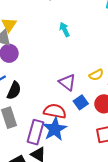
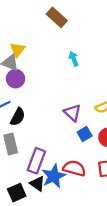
red semicircle: (55, 111) -> (74, 168), moved
blue star: (55, 129) -> (54, 176), moved

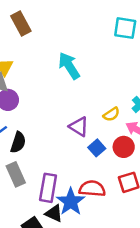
brown rectangle: (57, 17) -> (21, 23), moved, turned 30
cyan arrow: (74, 59) -> (69, 66), size x1.6

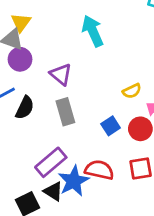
purple triangle: (79, 127) -> (61, 74), moved
gray rectangle: (16, 174) -> (65, 112), moved
purple rectangle: (48, 188) -> (51, 162), turned 32

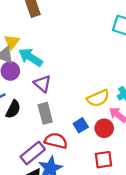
cyan arrow: (93, 31) -> (31, 57), moved, turned -35
yellow semicircle: (132, 91) -> (98, 98), size x1.5
red semicircle: (99, 170) -> (56, 141), moved

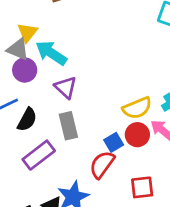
red circle: (104, 128) -> (137, 135), moved
red semicircle: (56, 141) -> (102, 165), moved, turned -70
purple rectangle: (33, 153) -> (39, 155), moved

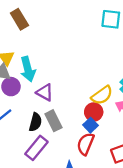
cyan arrow: (51, 53) -> (28, 69), turned -125
black semicircle: (27, 120) -> (35, 122), moved
red circle: (137, 135) -> (94, 112), moved

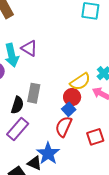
purple triangle: (45, 92) -> (29, 48), moved
gray rectangle: (54, 121) -> (34, 93), moved, turned 36

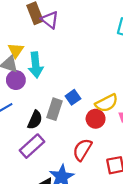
purple triangle: (29, 48) -> (50, 20), moved
blue square: (69, 109) -> (73, 97), moved

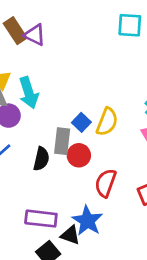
yellow semicircle: (107, 103) -> (107, 122), moved, turned -30
red circle: (96, 119) -> (79, 155), moved
purple rectangle: (32, 146) -> (41, 219), moved, turned 60

